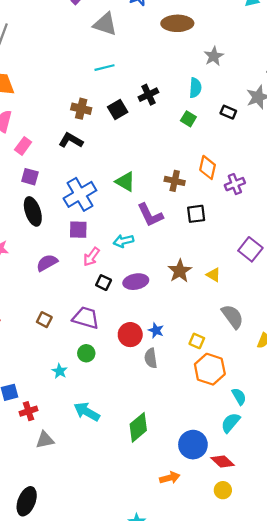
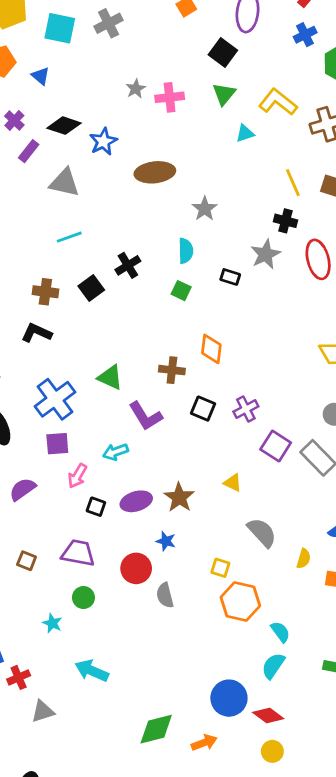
purple cross: (235, 184) -> (246, 409), moved
black square: (196, 214) -> (203, 409), turned 36
brown star: (180, 271) -> (179, 497), moved
blue star: (156, 330) -> (166, 541), moved
green diamond: (138, 427) -> (156, 729), moved, turned 32

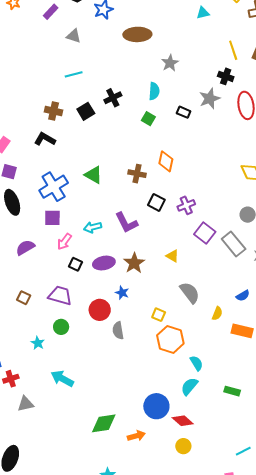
gray triangle: (64, 183) -> (74, 36), size x0.7
purple L-shape: (146, 416) -> (126, 223), moved

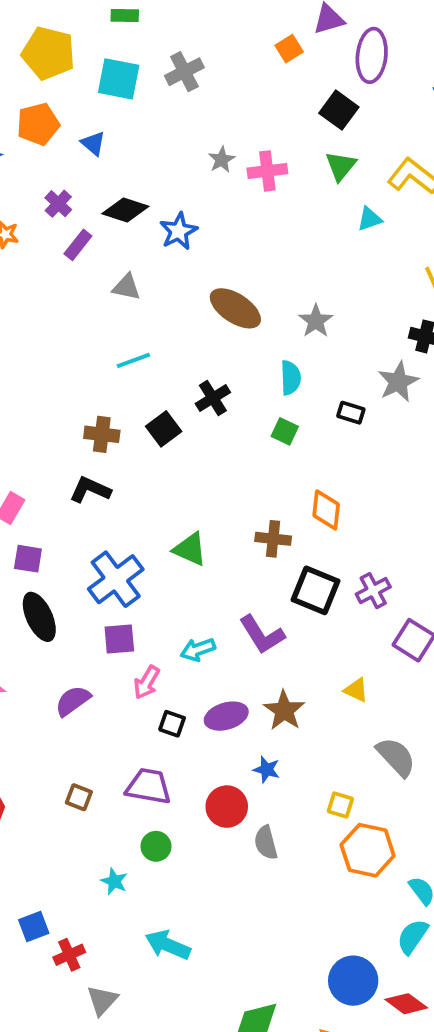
brown ellipse: (137, 34) -> (235, 308), moved, turned 40
black square: (156, 202) -> (315, 590), size x1.4
gray triangle: (26, 404) -> (102, 1000), turned -30

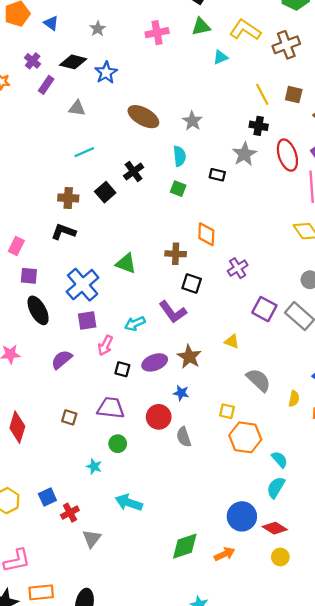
gray star: (222, 160) -> (98, 29), moved
green triangle: (341, 166) -> (201, 27), turned 42
black square: (315, 590) -> (192, 283), moved, size x0.7
purple cross: (373, 591) -> (238, 268), moved

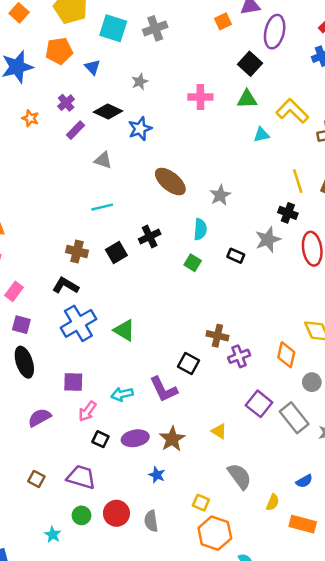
orange diamond: (206, 234) -> (286, 355), moved
brown cross: (176, 254) -> (217, 336), moved
blue cross: (83, 285) -> (78, 323), moved
red circle: (159, 417) -> (116, 513), moved

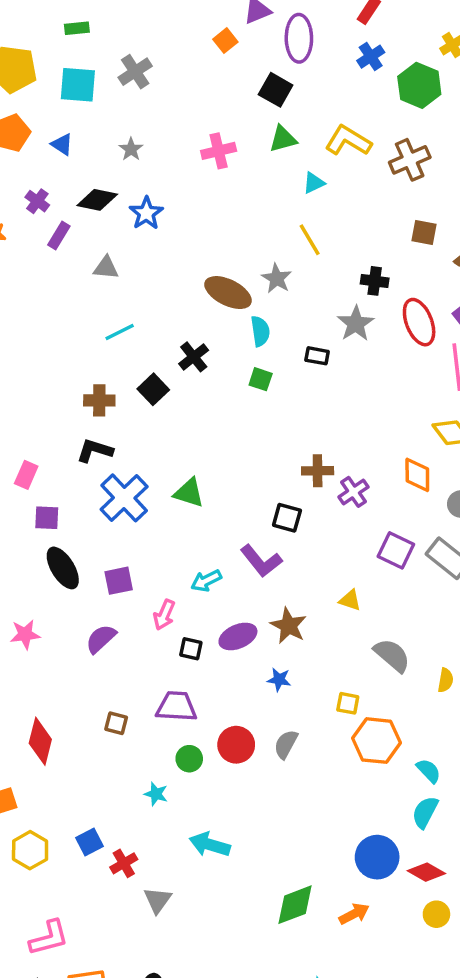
yellow line: (298, 181) -> (310, 240), moved
brown ellipse: (170, 182) -> (228, 293), moved
purple square: (73, 382) -> (119, 581), moved
gray semicircle: (151, 521) -> (286, 744), turned 50

